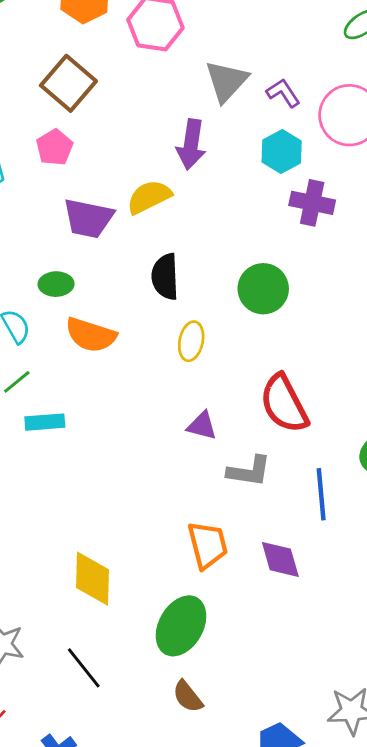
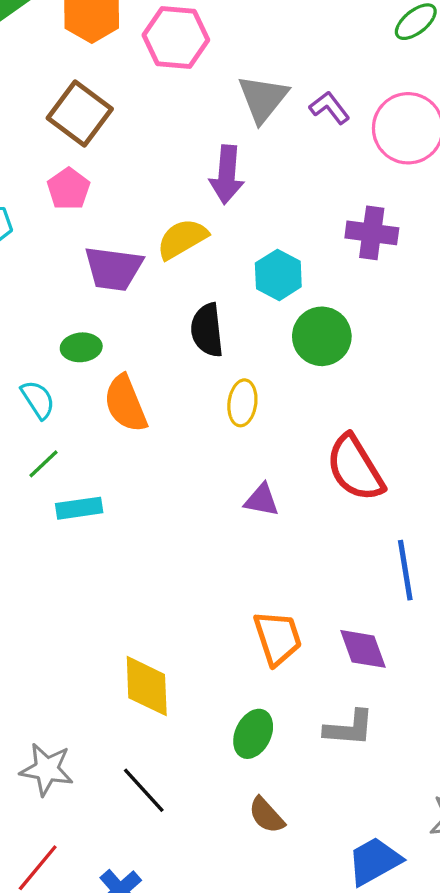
cyan hexagon: (282, 152) -> (278, 275), moved
orange semicircle: (91, 335) -> (126, 404), turned 54
gray L-shape: (249, 471) -> (349, 728), moved
green ellipse: (181, 626) -> (253, 734), size x0.7

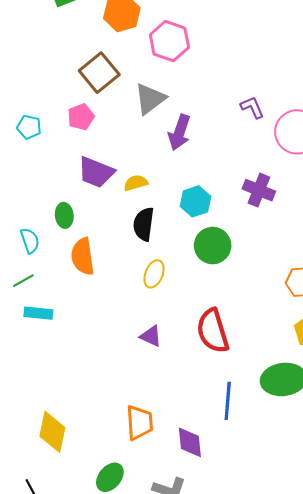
gray triangle: (263, 99) -> (150, 99), moved
yellow semicircle: (182, 239) -> (136, 183), moved, size x0.7
green ellipse: (81, 347) -> (64, 215), turned 75

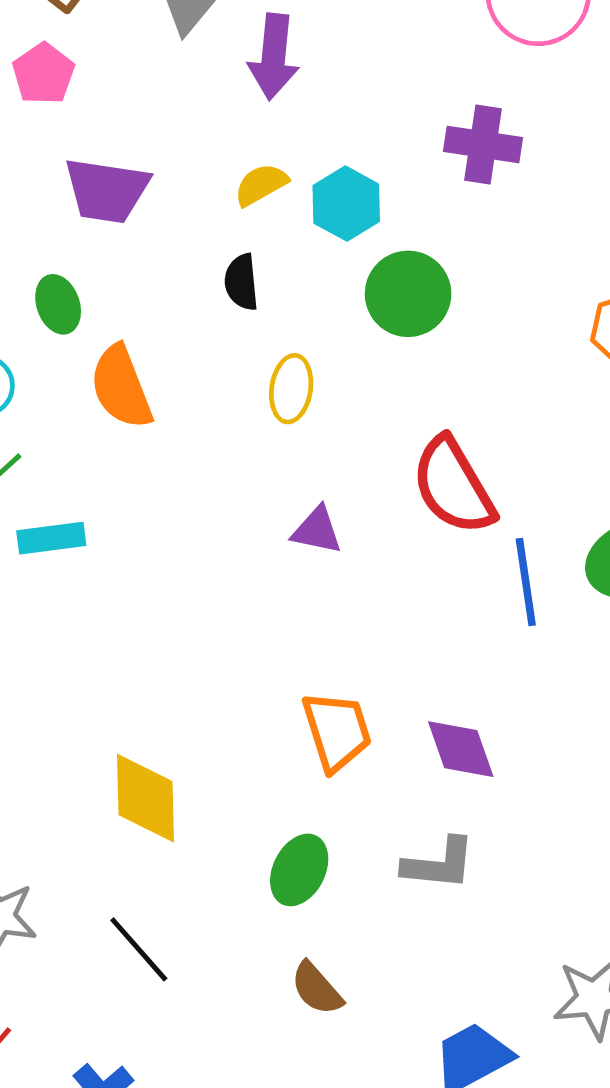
yellow semicircle: (136, 183) -> (261, 185), moved
black semicircle: (144, 224) -> (241, 282), size x0.7
blue line: (228, 401) -> (526, 582), moved

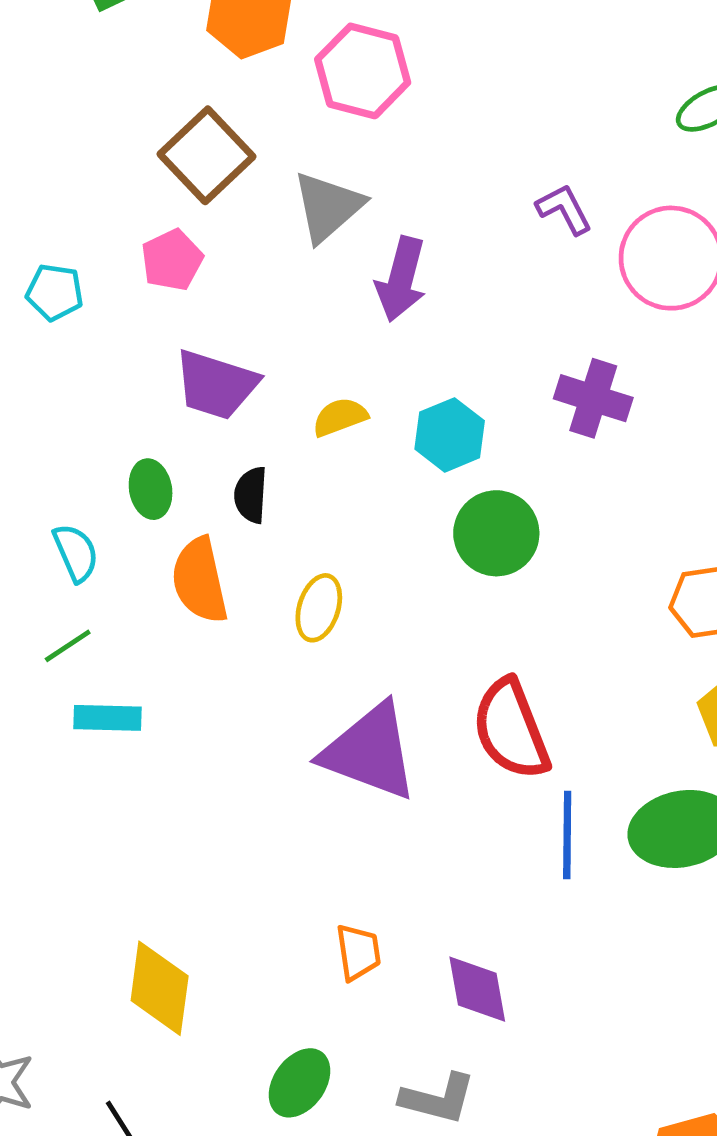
yellow semicircle: (261, 185) -> (340, 417), moved
black semicircle: (241, 282) -> (251, 495), moved
yellow ellipse: (291, 389) -> (319, 608), moved
purple triangle: (317, 530) -> (370, 752), size x2.0
orange trapezoid: (337, 731) -> (358, 952), size x0.7

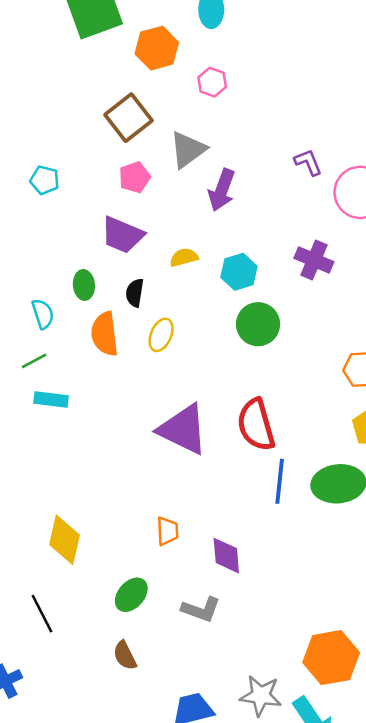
pink hexagon: (363, 71) -> (212, 82), size x0.6
pink pentagon: (172, 260) -> (135, 177), moved
yellow ellipse: (319, 608) -> (161, 335), moved

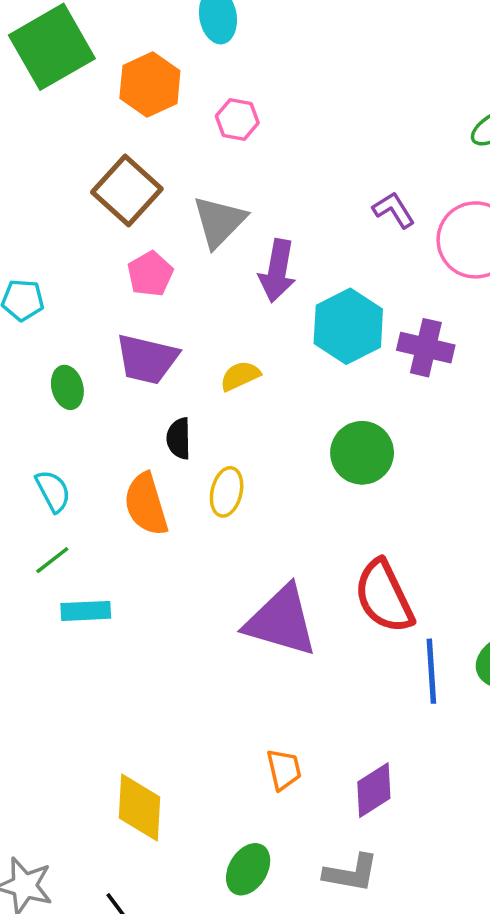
cyan hexagon: (239, 272) -> (348, 326), moved, size x1.4
green ellipse: (84, 285) -> (67, 387), moved
purple diamond: (226, 556) -> (374, 790), turned 72

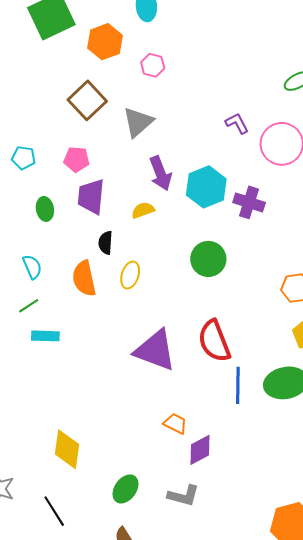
purple arrow: (277, 271) -> (160, 173), moved, turned -36
pink pentagon: (150, 274) -> (77, 159), moved, turned 30
purple trapezoid: (147, 359) -> (91, 197), turned 78
orange trapezoid: (284, 770) -> (175, 424), moved, turned -55

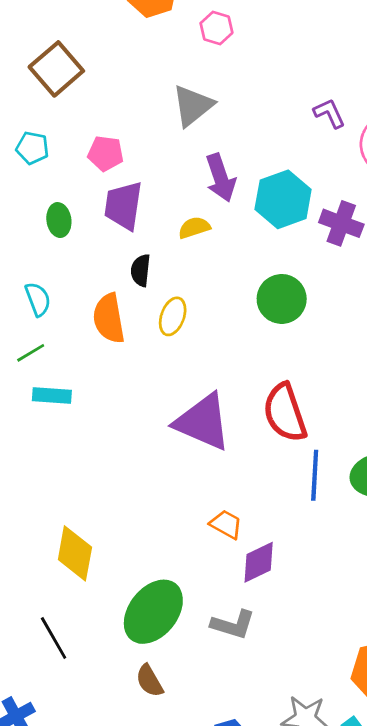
brown square: (87, 100) -> (56, 69), moved
green ellipse: (126, 489) -> (153, 612), size x1.6

